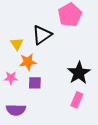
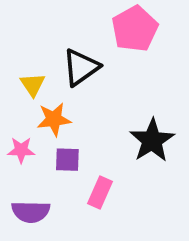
pink rectangle: (77, 100) -> (100, 192), moved

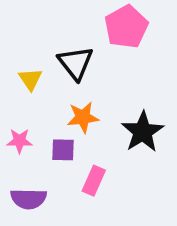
black triangle: (81, 67) -> (76, 63), turned -33
orange star: (54, 119) -> (83, 117), moved

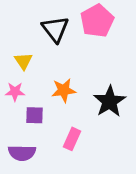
black triangle: (76, 63) -> (55, 29), moved
pink star: (19, 141) -> (15, 92), moved
purple square: (63, 150) -> (34, 115), moved

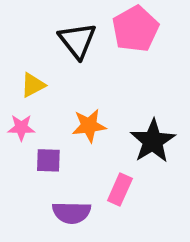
yellow triangle: (23, 61) -> (33, 85), turned 36
pink rectangle: (72, 139) -> (120, 189), moved
purple semicircle: (22, 153) -> (72, 213), moved

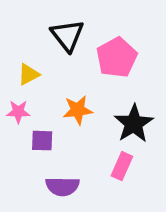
pink pentagon: (135, 29) -> (117, 57), moved
pink rectangle: (120, 189) -> (122, 166), moved

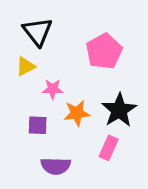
black triangle: (68, 35) -> (38, 32), moved
orange star: (78, 110) -> (77, 113), moved
pink star: (18, 112) -> (53, 89), moved

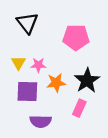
pink pentagon: (104, 51) -> (76, 37), turned 30
yellow triangle: (26, 66) -> (18, 63), moved, turned -32
purple square: (38, 125) -> (27, 92), size x1.5

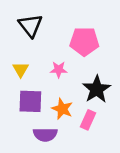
pink star: (38, 65) -> (59, 70), moved
orange star: (56, 83) -> (62, 109), moved, turned 30

